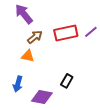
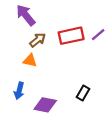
black rectangle: (67, 81) -> (83, 93), moved

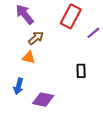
red rectangle: (71, 36) -> (71, 16), moved, turned -50
black rectangle: (83, 93) -> (81, 71), moved, turned -32

